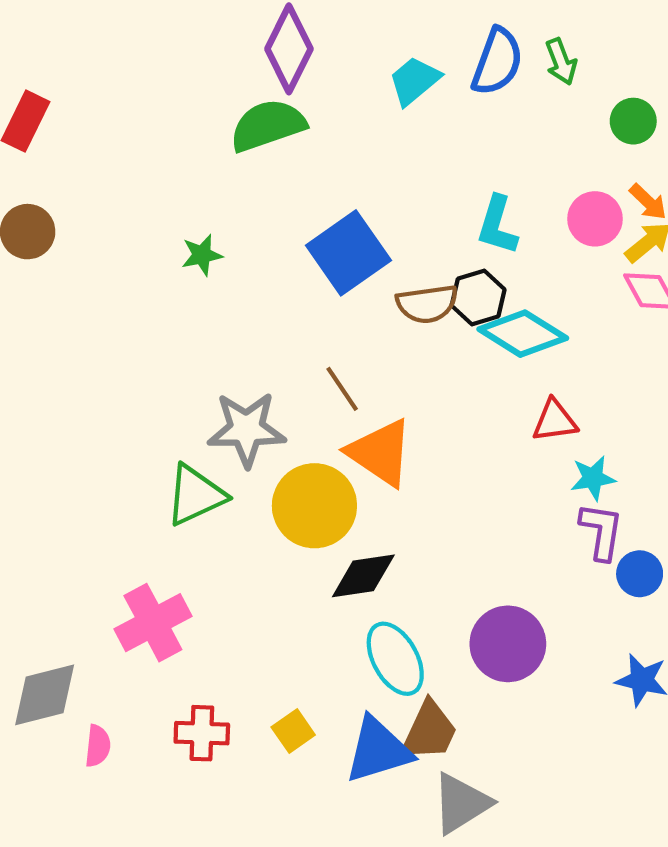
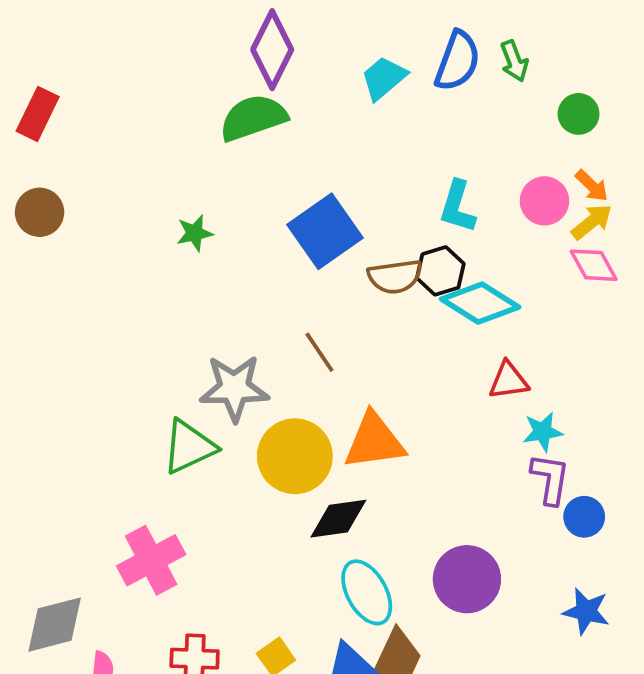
orange triangle: (380, 453) -> (374, 441), moved, turned -42

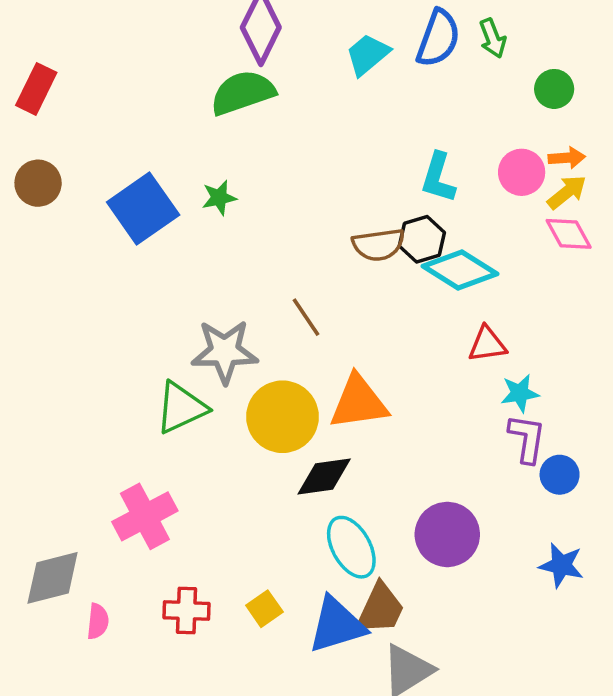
orange arrow: (592, 186) -> (567, 158), turned -48
blue square: (325, 231) -> (143, 208), moved
green star: (195, 233) -> (219, 198), moved

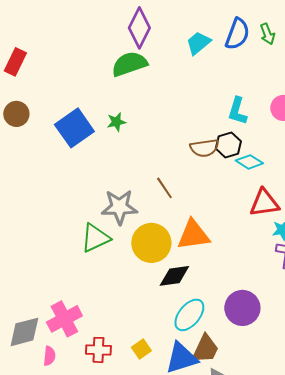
cyan diamond: (460, 270) -> (249, 162), size x0.7
red triangle: (487, 344) -> (264, 203), size x1.4
pink cross: (145, 516) -> (64, 319), moved
cyan ellipse: (351, 547) -> (189, 315), turned 68

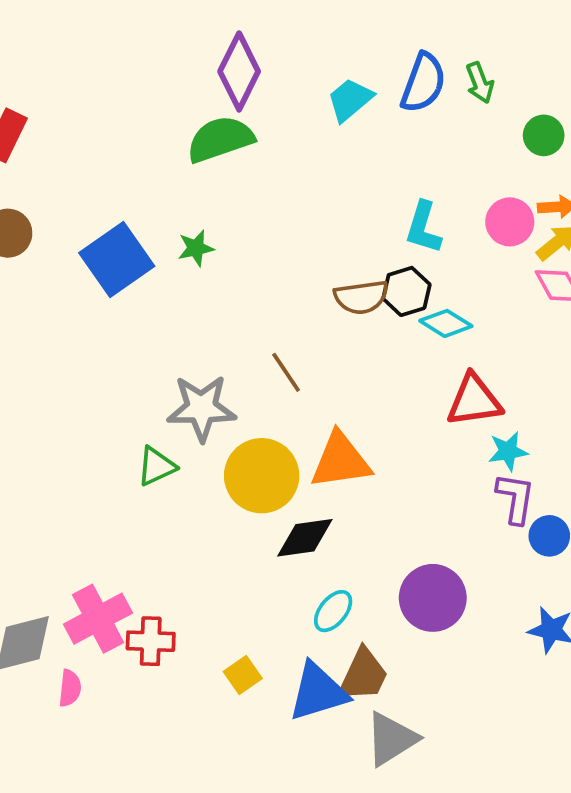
green triangle: (95, 238) -> (156, 466), size x0.7
cyan ellipse: (189, 315) -> (333, 611), size x0.7
red cross: (98, 350) -> (151, 641), moved

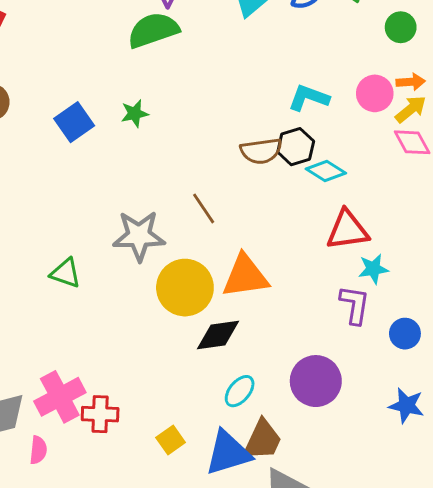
cyan L-shape: (423, 228) -> (309, 98), turned 93
blue square: (117, 259) -> (74, 122), size x0.7
green triangle: (156, 466) -> (66, 273), moved, turned 44
purple L-shape: (515, 498) -> (355, 305), moved

